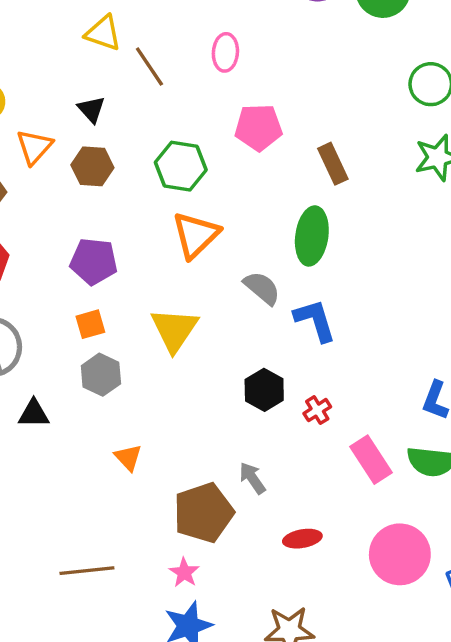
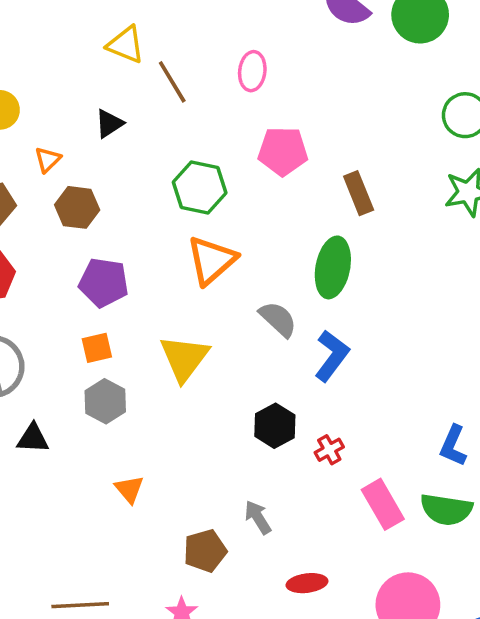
black triangle: (91, 109) -> (109, 124), turned 36
orange triangle: (34, 147) -> (48, 160), size x0.7
brown hexagon: (92, 166) -> (77, 207), moved
blue L-shape: (315, 320) -> (332, 356), turned 51
brown pentagon: (203, 513) -> (205, 551), size x0.7

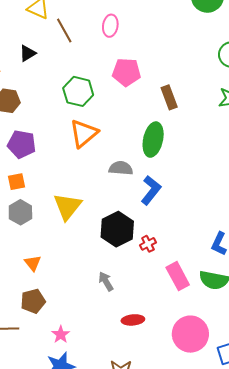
gray semicircle: (278, 319) -> (121, 168), turned -40
yellow triangle: (184, 358) -> (67, 206), moved
black hexagon: (275, 426) -> (117, 229), size x1.4
brown pentagon: (205, 551) -> (33, 301), moved

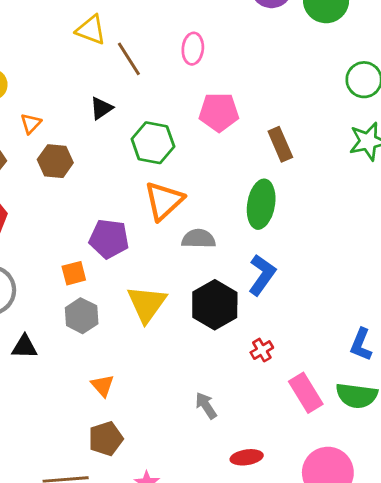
black triangle: (27, 53) -> (101, 108), moved
purple pentagon: (22, 144) -> (109, 239), moved
gray semicircle: (121, 168) -> (199, 239), moved
black hexagon: (117, 229) -> (215, 305), moved

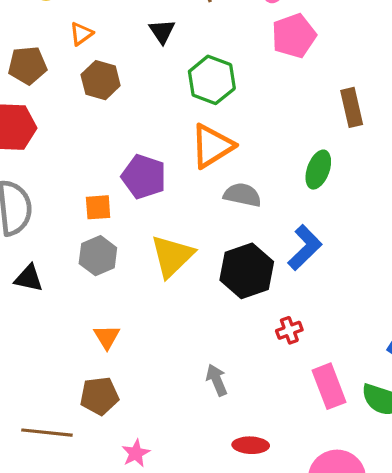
black triangle: (101, 108) -> (162, 31), turned -40
pink pentagon: (219, 112) -> (294, 36), moved, turned -30
green ellipse: (261, 204) -> (318, 170), size x0.7

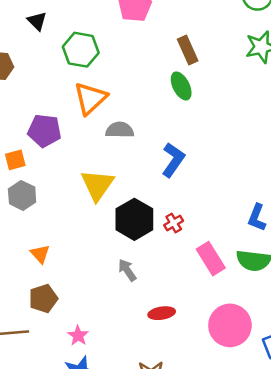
green ellipse: (318, 170) -> (181, 86), moved, turned -36
yellow triangle: (172, 256) -> (97, 185), moved
black hexagon: (247, 271) -> (134, 219), moved

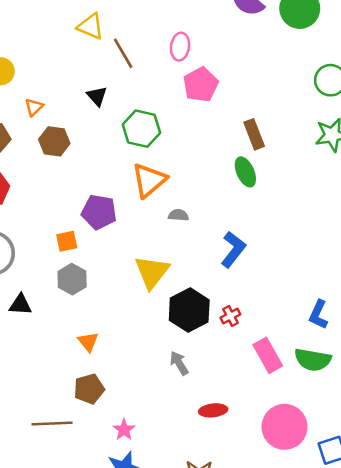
gray semicircle: (120, 130) -> (178, 215), size x0.7

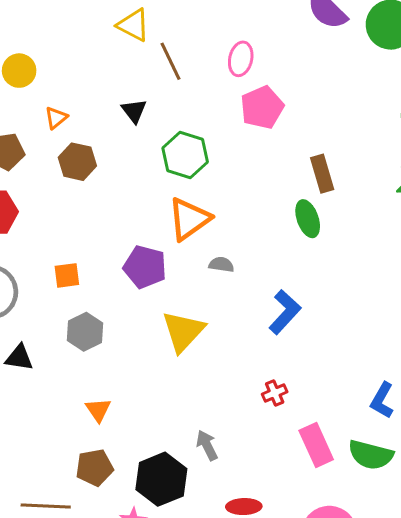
purple pentagon: (99, 212) -> (145, 267), moved
orange square: (67, 241) -> (67, 275), moved
black hexagon: (189, 310) -> (161, 479), moved

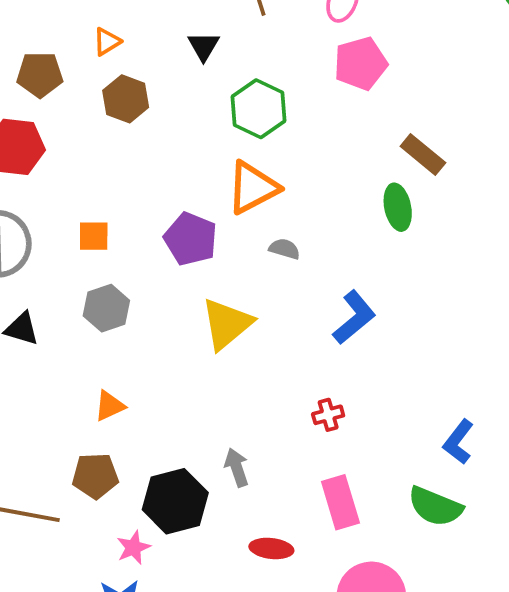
brown rectangle: (322, 174) -> (423, 154), turned -42
orange triangle: (98, 410) -> (110, 406), turned 32
pink rectangle: (316, 445) -> (340, 502), moved

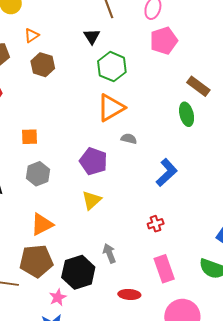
black triangle: (204, 46) -> (92, 36), moved
purple pentagon: (191, 239) -> (93, 161), moved
yellow triangle: (227, 324) -> (92, 200), moved, size x0.7
orange triangle: (110, 406) -> (42, 224), size x1.4
brown pentagon: (95, 476) -> (36, 261), size x1.4

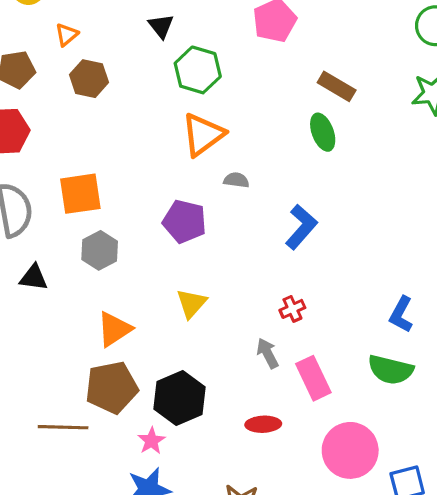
orange square: (30, 137) -> (80, 194), size x1.6
yellow triangle: (92, 200) -> (191, 303), moved
gray arrow: (109, 253) -> (267, 353), moved

